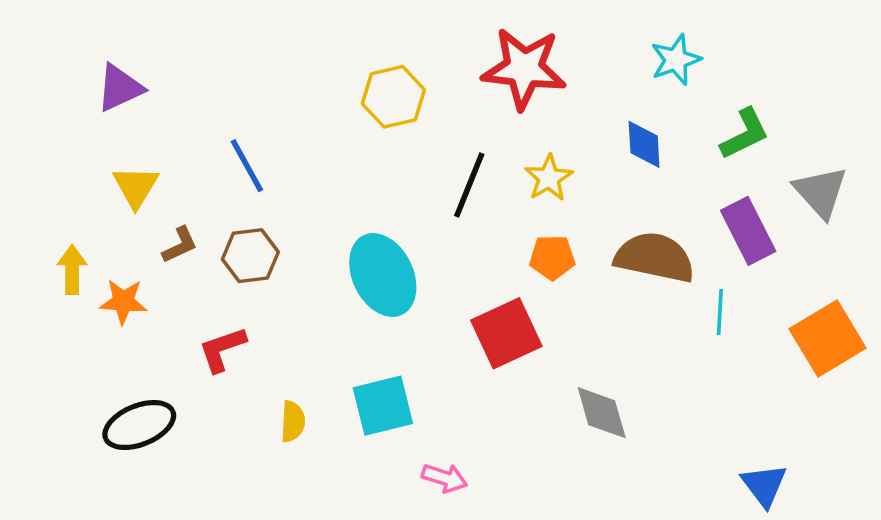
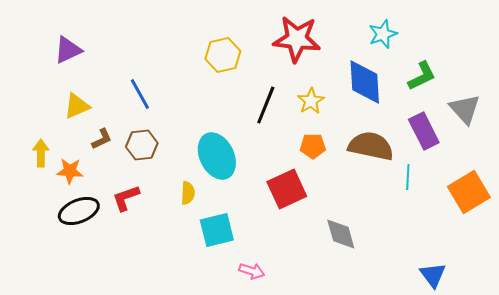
blue diamond: (644, 144) -> (365, 82), size x1.6
yellow triangle: (136, 187) -> (77, 106), turned 36
yellow semicircle: (293, 421) -> (188, 193), moved
black ellipse: (139, 425) -> (79, 211), moved

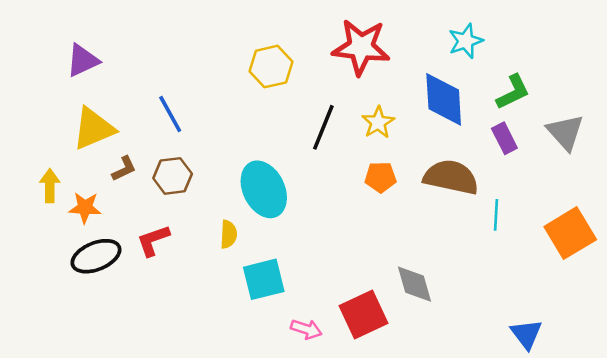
yellow triangle: (77, 106) -> (94, 129), size x1.4
purple rectangle: (424, 131) -> (504, 138), moved, size x0.7
red square: (287, 189) -> (363, 315), moved

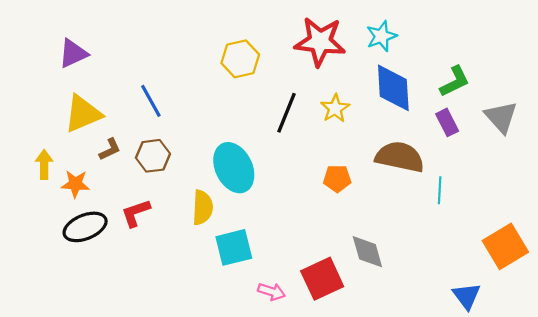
cyan star: (466, 41) -> (381, 36), moved
orange pentagon: (380, 177) -> (337, 178), moved
orange square: (570, 233) -> (505, 246), moved
yellow semicircle: (229, 234) -> (203, 208), size x1.4

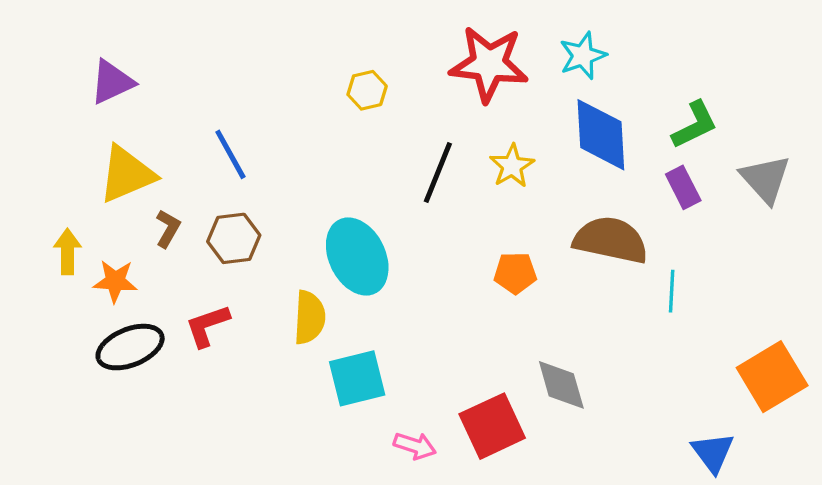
yellow hexagon: (240, 59) -> (367, 90), size x0.7
brown L-shape: (110, 149) -> (168, 229), turned -35

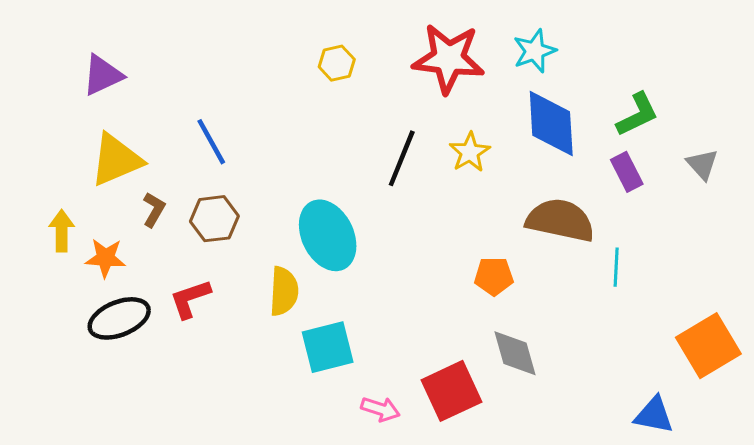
yellow hexagon: (367, 90) -> (337, 63), moved
gray triangle: (765, 179) -> (702, 164), size x0.7
orange pentagon: (515, 273) -> (494, 276), moved
blue triangle: (713, 452) -> (654, 415), turned -42

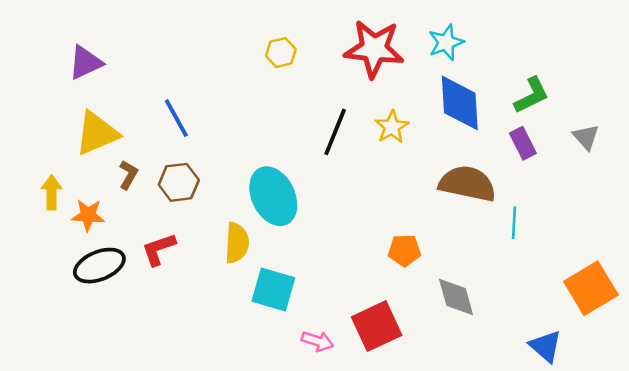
orange pentagon: (494, 276) -> (404, 250), moved
cyan square: (328, 347) -> (273, 289), turned 30
gray diamond: (515, 353) -> (456, 297), moved
blue triangle: (654, 415) -> (546, 346), turned 30

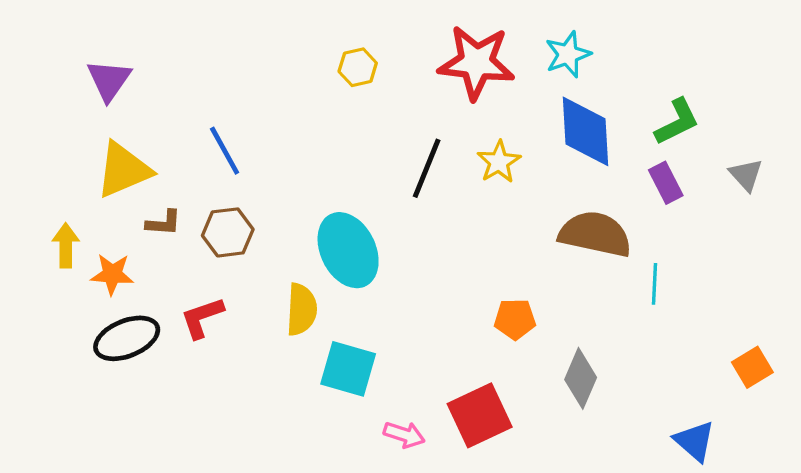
purple triangle: (86, 63) -> (109, 80), turned -30
brown L-shape: (128, 175) -> (164, 223), turned 64
orange square: (591, 288) -> (752, 367), size x0.6
gray diamond: (456, 297) -> (581, 378), turned 39

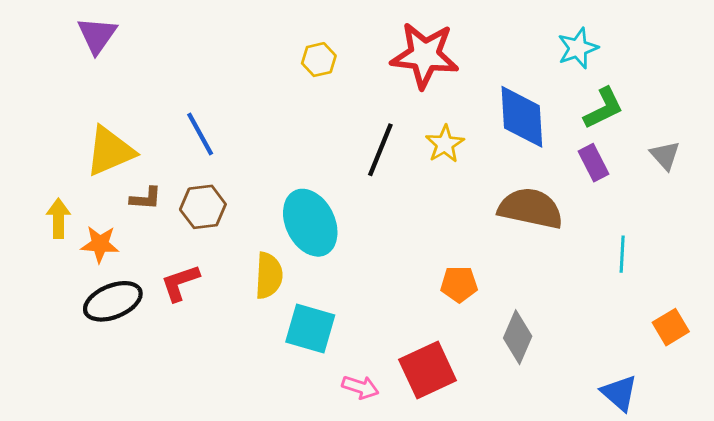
cyan star: (568, 54) -> (578, 48), moved
purple triangle: (109, 80) -> (97, 35), moved
cyan line: (654, 284) -> (622, 254), moved

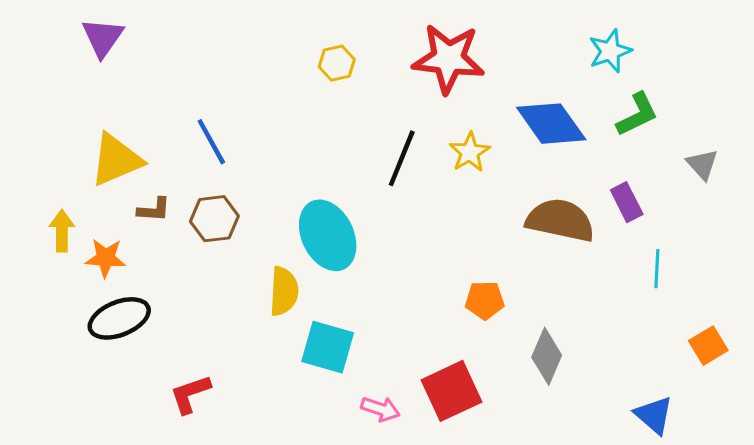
blue diamond: (522, 117) -> (551, 124), turned -32
purple rectangle: (594, 163) -> (627, 202), moved
red L-shape: (180, 283) -> (190, 394), moved

